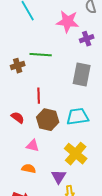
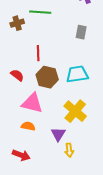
gray rectangle: (82, 75) -> (81, 32), size x0.6
pink triangle: (33, 146) -> (32, 103), size x1.6

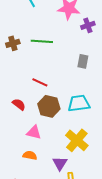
brown cross: (17, 23) -> (13, 43), moved
red line: (38, 53) -> (40, 82), turned -63
pink triangle: (32, 103) -> (34, 132), size x0.7

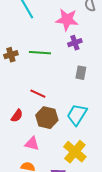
purple cross: (88, 25) -> (75, 43), moved
cyan trapezoid: (79, 103) -> (77, 115), turned -50
red semicircle: (19, 104) -> (17, 116), turned 88

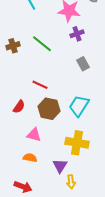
green line: (40, 53) -> (42, 44), turned 35
gray rectangle: (81, 73) -> (83, 64), turned -40
yellow cross: (75, 152) -> (77, 143), turned -30

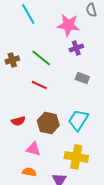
gray rectangle: (83, 64) -> (82, 78), turned -40
red line: (40, 85) -> (39, 85), moved
red semicircle: (19, 107) -> (18, 121), turned 40

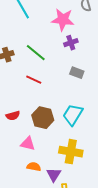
orange semicircle: (29, 172) -> (34, 167), moved

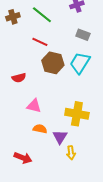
cyan trapezoid: (73, 115) -> (80, 63), moved
brown hexagon: (43, 118) -> (53, 63), moved

